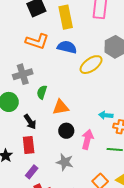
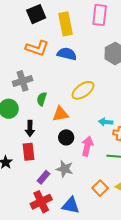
yellow ellipse: (91, 65) -> (83, 90), moved
black arrow: (30, 122) -> (30, 128), turned 35
purple rectangle: (32, 172) -> (43, 177), moved

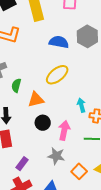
blue semicircle: (67, 54) -> (59, 42), moved
cyan arrow: (106, 122) -> (81, 105), turned 72
gray star: (65, 169) -> (56, 156), moved

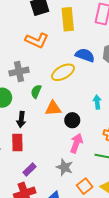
yellow ellipse: (57, 75) -> (63, 72), moved
cyan arrow: (81, 105) -> (97, 102), moved
black circle: (43, 123) -> (72, 120), moved

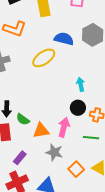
green semicircle: (36, 91) -> (23, 119), moved, turned -72
orange triangle: (53, 108) -> (41, 131), moved
black circle: (72, 120) -> (78, 108), moved

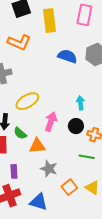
yellow ellipse: (44, 58) -> (27, 101), moved
pink arrow: (64, 127) -> (51, 122), moved
purple rectangle: (20, 158) -> (14, 171), turned -48

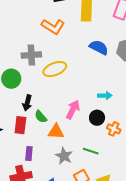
yellow ellipse: (27, 101) -> (55, 69), moved
cyan arrow: (80, 103) -> (105, 96), turned 88
green line: (87, 157) -> (91, 151), moved

